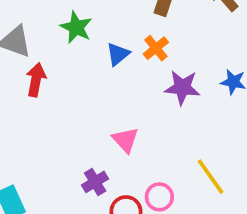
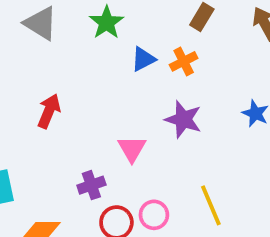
red arrow: (36, 80) -> (49, 111), moved
purple star: (182, 88) -> (183, 119), moved

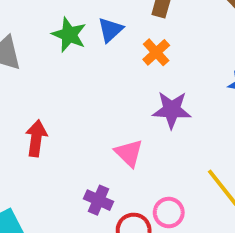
blue triangle: (143, 59) -> (110, 30), moved
purple cross: (91, 185) -> (99, 200), turned -32

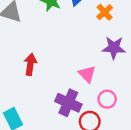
purple cross: (99, 200) -> (68, 103), size x1.5
pink circle: (169, 213) -> (107, 99), moved

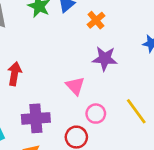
purple cross: (68, 103) -> (36, 118), moved, turned -30

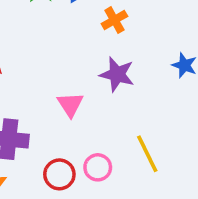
pink circle: (96, 114) -> (98, 167), moved

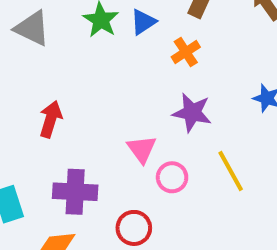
yellow line: (147, 154) -> (231, 171), moved
pink circle: (98, 167) -> (172, 177), moved

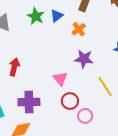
pink circle: (172, 177) -> (85, 116), moved
red circle: (134, 228) -> (70, 101), moved

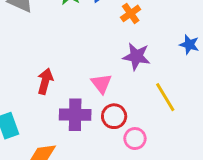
red arrow: (14, 67) -> (45, 81), moved
purple cross: (29, 102) -> (75, 115), moved

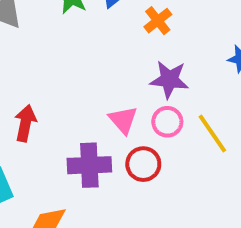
red arrow: (45, 81) -> (25, 123), moved
pink circle: (135, 139) -> (167, 122), moved

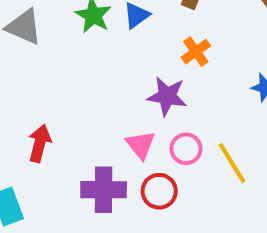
orange cross: (158, 21) -> (196, 52), moved
purple star: (169, 80) -> (167, 96), moved

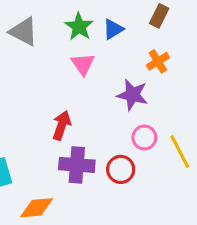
red arrow: (40, 143) -> (62, 125), moved
pink triangle: (141, 145) -> (83, 64), moved

